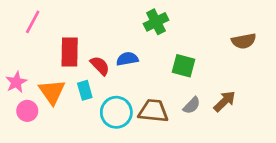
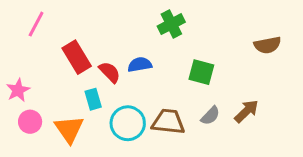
red rectangle: (70, 52) -> (77, 57), turned -32
orange triangle: (52, 92) -> (69, 129), moved

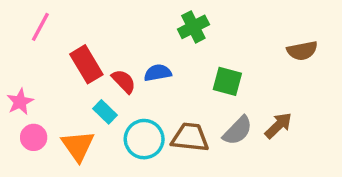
cyan rectangle: (93, 99) -> (105, 112), turned -30
gray semicircle: (210, 116) -> (238, 131), size x1.4

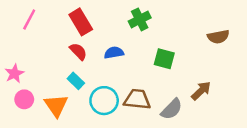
red rectangle: (86, 64) -> (81, 22), moved
red semicircle: (124, 81) -> (78, 51), moved
gray semicircle: (238, 131) -> (172, 109), moved

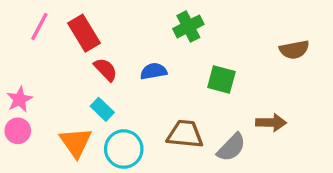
red rectangle: (81, 22) -> (84, 33), moved
brown arrow: (201, 91) -> (271, 123), turned 45
pink circle: (24, 99) -> (18, 131), moved
cyan circle: (104, 101) -> (124, 149), moved

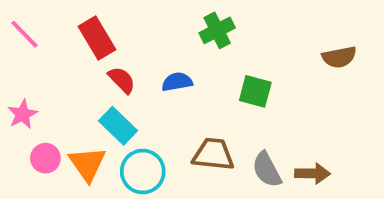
pink line: (39, 26) -> (25, 34), moved, turned -72
cyan rectangle: (102, 109) -> (118, 126), size x1.4
brown arrow: (271, 123) -> (313, 173), moved
pink circle: (18, 131) -> (45, 158), moved
gray semicircle: (231, 147) -> (267, 170), turned 108

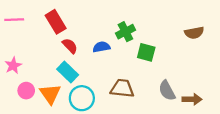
green cross: (217, 30) -> (125, 32), moved
pink line: (25, 34) -> (14, 20), turned -48
gray semicircle: (267, 170) -> (167, 91), moved
brown arrow: (313, 173) -> (192, 99), moved

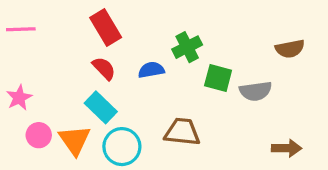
red rectangle: (56, 22) -> (106, 28), moved
gray semicircle: (167, 91) -> (256, 91), moved, turned -70

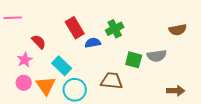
red rectangle: (106, 28) -> (75, 28), moved
red semicircle: (104, 68) -> (39, 42), moved
green square: (218, 78) -> (134, 60), moved
pink star: (19, 98) -> (25, 60), moved

